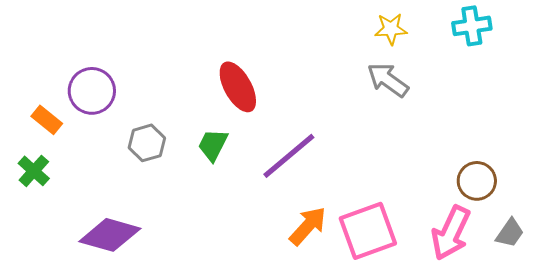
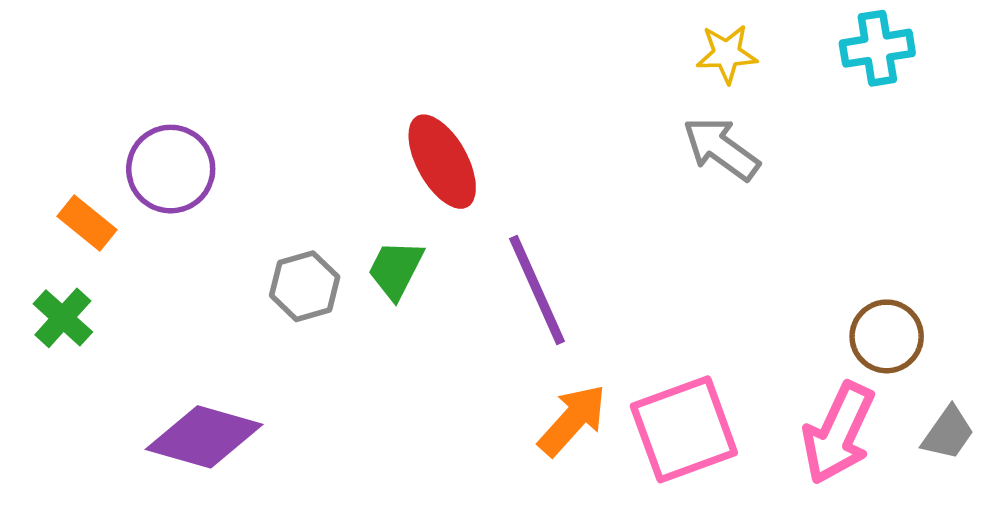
gray hexagon: (147, 143) -> (305, 286), moved
purple line: (289, 156) -> (537, 290), turned -74

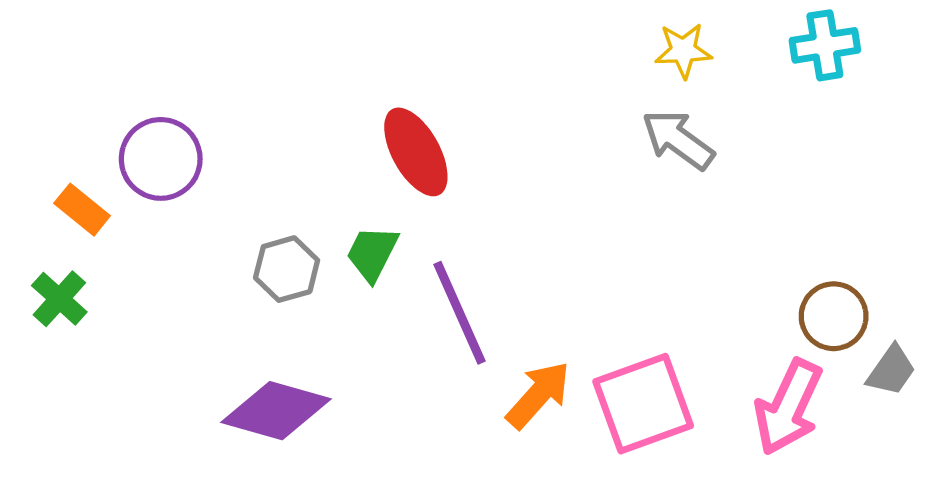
purple line: (537, 290) -> (460, 313), moved
gray trapezoid: (948, 433) -> (891, 370), moved
purple diamond: (204, 437) -> (276, 411), moved

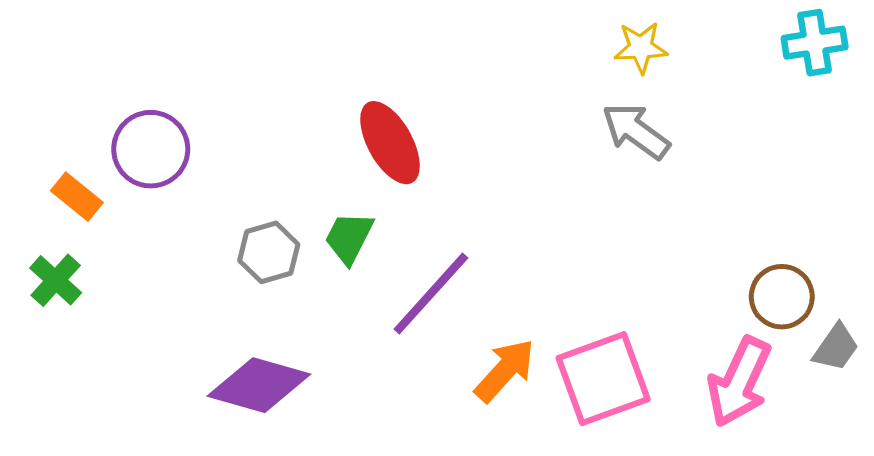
cyan cross: (825, 45) -> (815, 43), moved
purple line: (460, 313) -> (431, 293), turned 66

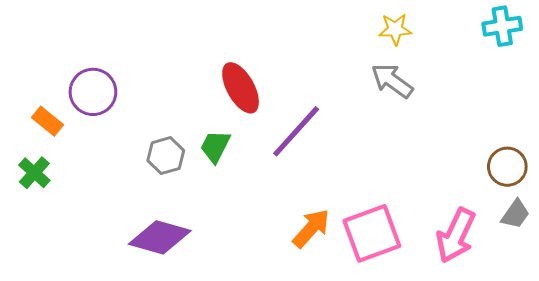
purple line: (431, 293) -> (296, 131), moved
brown circle: (782, 297) -> (507, 167), moved

